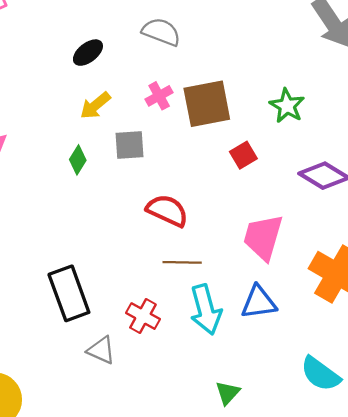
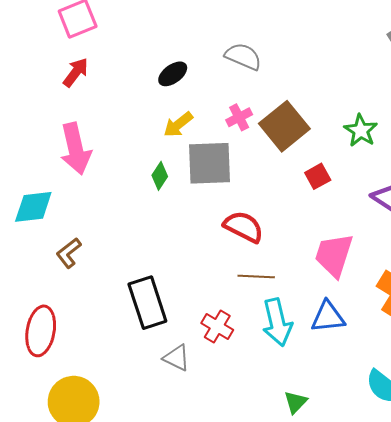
brown square: (207, 104) -> (284, 126), turned -30
gray square: (129, 145) -> (209, 163), size x1.6

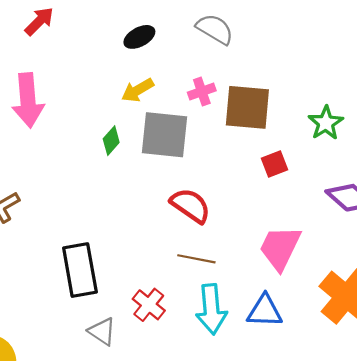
brown square: (284, 126) -> (247, 107), turned 36

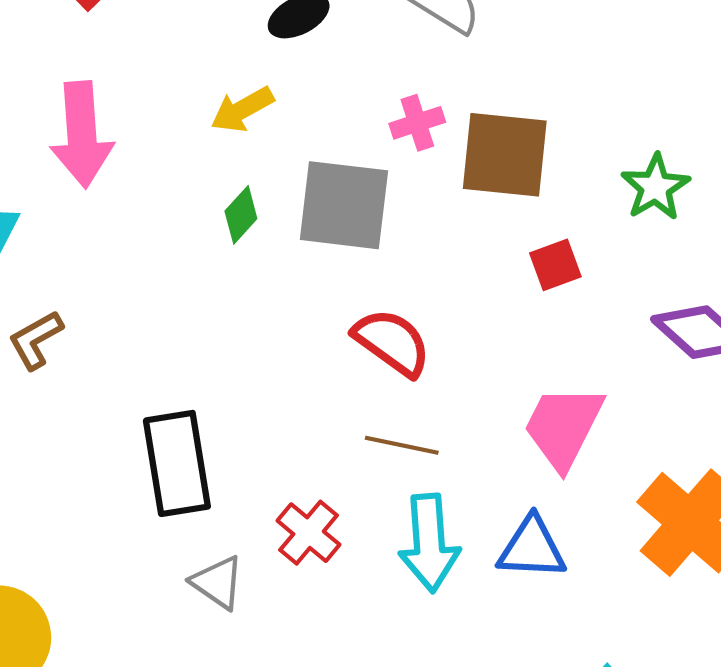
yellow arrow: (138, 90) -> (242, 109), moved

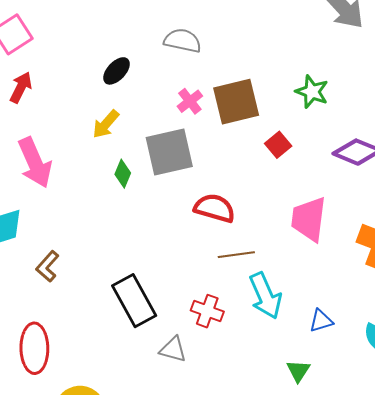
blue triangle: (532, 548) -> (321, 321), moved, size x0.7

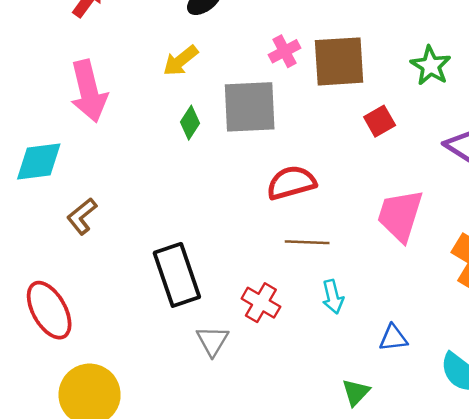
red semicircle: (215, 208) -> (291, 183), turned -42
cyan arrow: (265, 296) -> (333, 297), size x0.6
red ellipse: (34, 348) -> (49, 310), turned -39
gray triangle: (173, 349) -> (212, 341), turned 36

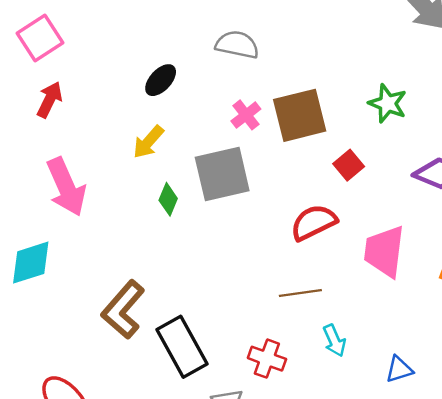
red semicircle: (291, 183) -> (314, 222), moved
brown L-shape: (82, 216) -> (123, 310), moved, size x1.6

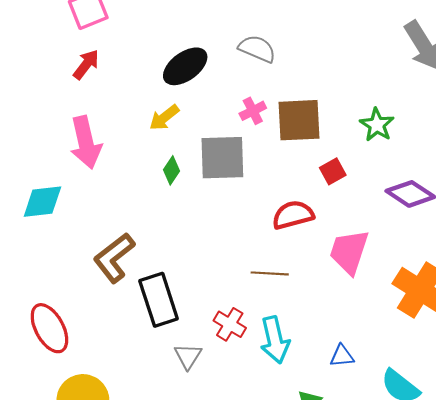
black ellipse: (161, 80) -> (185, 66), size x1.5
cyan arrow: (334, 341) -> (275, 340), moved, size x1.6

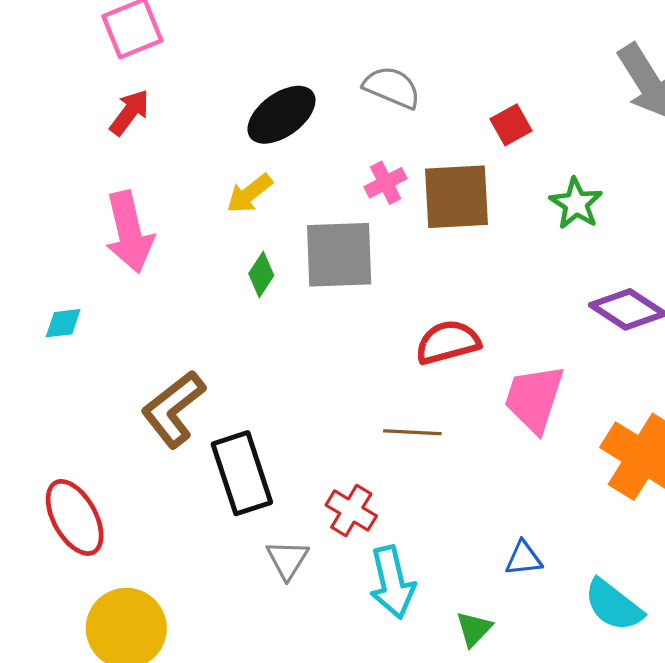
red square: (333, 171) -> (511, 125), moved
cyan diamond: (42, 202) -> (63, 323), size x0.6
cyan arrow: (275, 340) -> (392, 582), moved

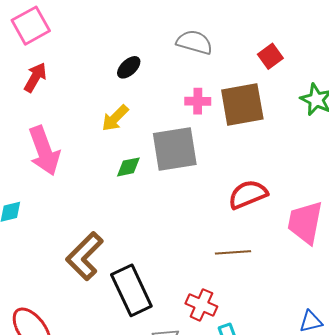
black ellipse: (281, 115) -> (129, 67), size x0.6
pink cross: (386, 183) -> (198, 101), turned 35
green diamond: (261, 275) -> (128, 167), turned 52

